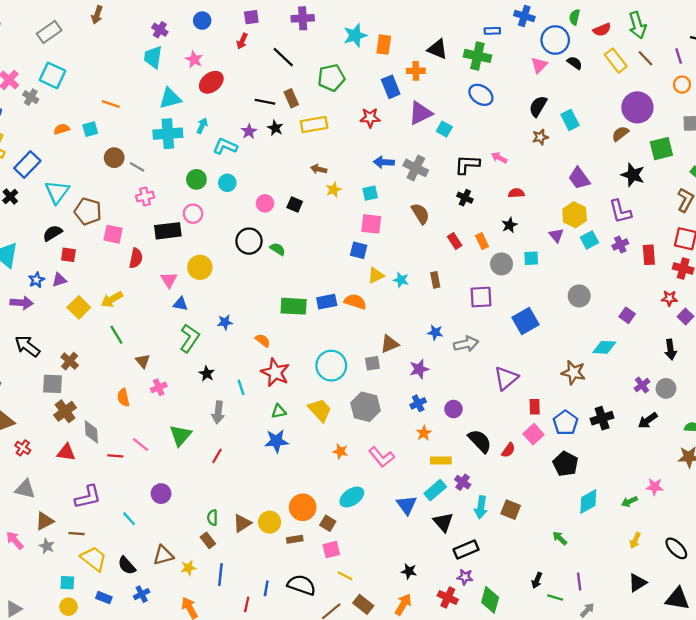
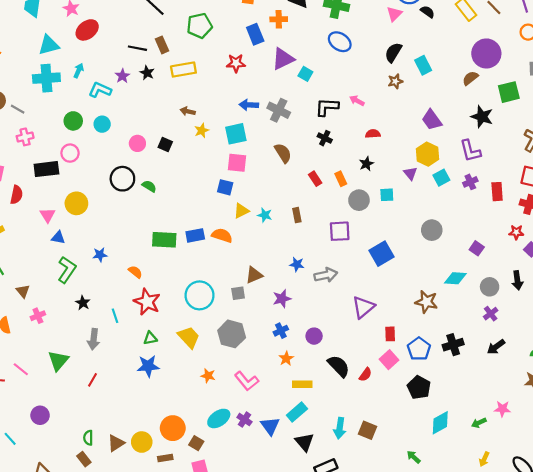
cyan square: (370, 193) -> (236, 134), size x1.5
gray circle: (666, 388) -> (490, 287), moved
purple cross: (463, 482) -> (244, 420), moved

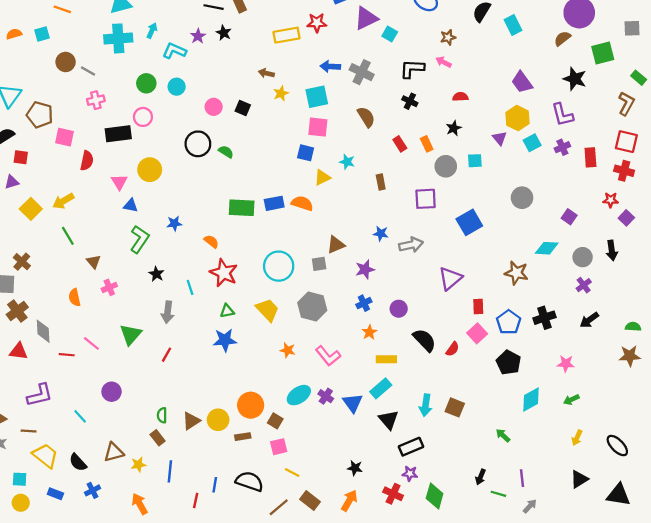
yellow rectangle: (183, 70) -> (286, 35), moved
brown star: (395, 81) -> (448, 37), moved
cyan star: (265, 215) -> (347, 162), moved
pink star: (502, 409) -> (566, 364), moved

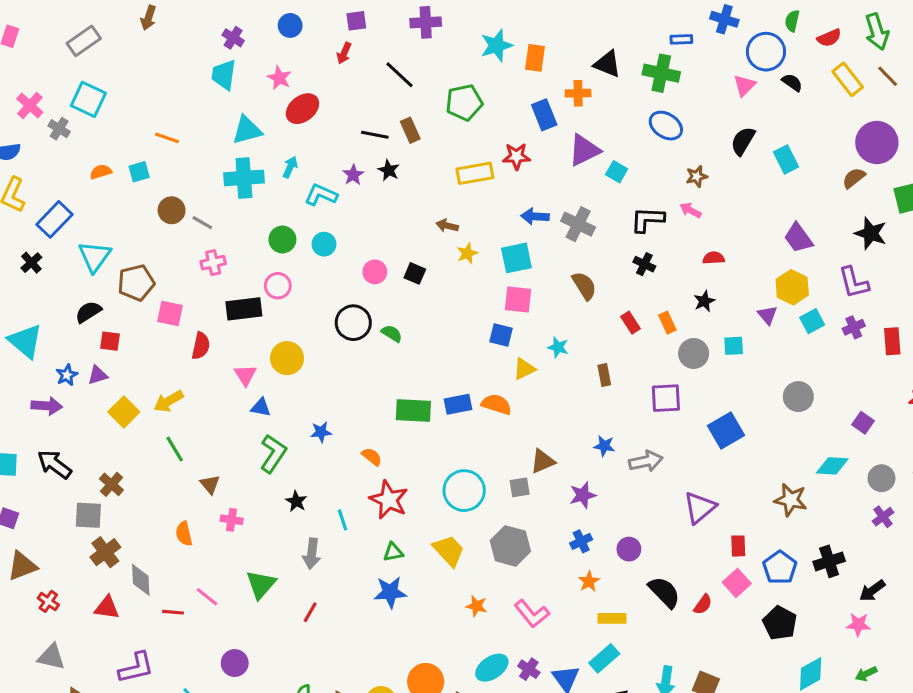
brown pentagon: (40, 115) -> (136, 283), turned -30
pink cross: (109, 287) -> (232, 520), turned 32
black arrow: (589, 320) -> (872, 591), moved

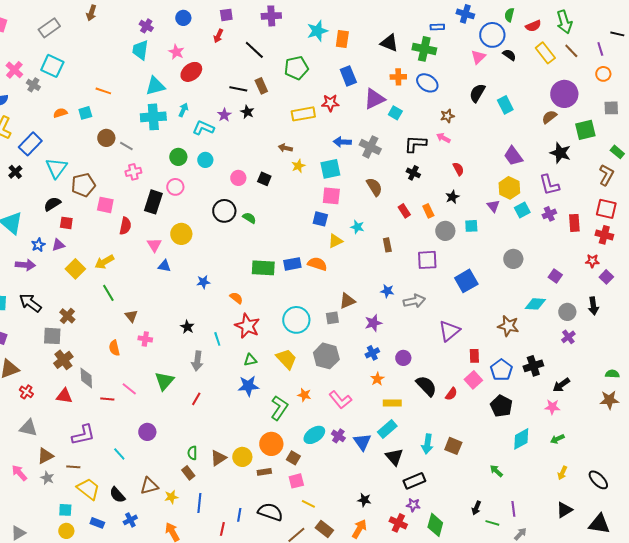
orange cross: (578, 93) -> (398, 77), moved
red semicircle: (714, 258) -> (458, 169), turned 64
black rectangle: (244, 309) -> (153, 202), turned -65
green L-shape: (273, 454) -> (279, 408), moved

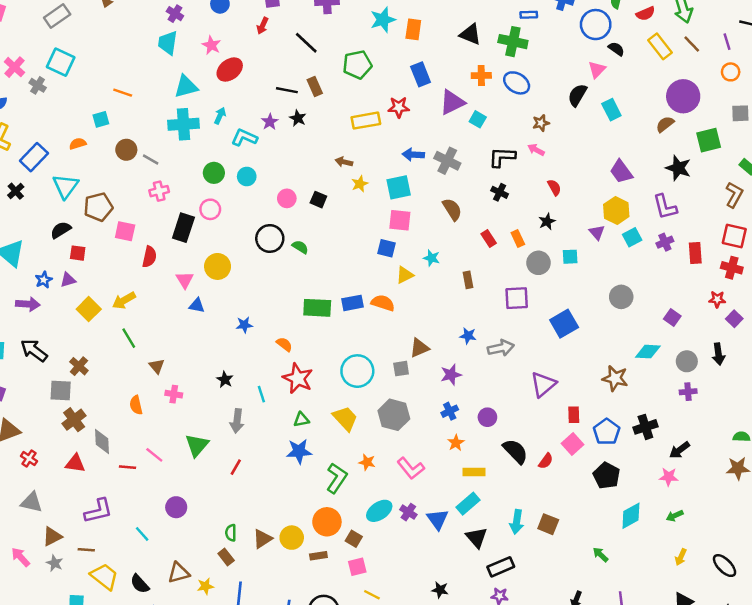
pink triangle: (478, 57) -> (597, 70), moved
orange semicircle: (60, 113) -> (78, 144), moved
purple cross: (568, 337) -> (688, 392), turned 32

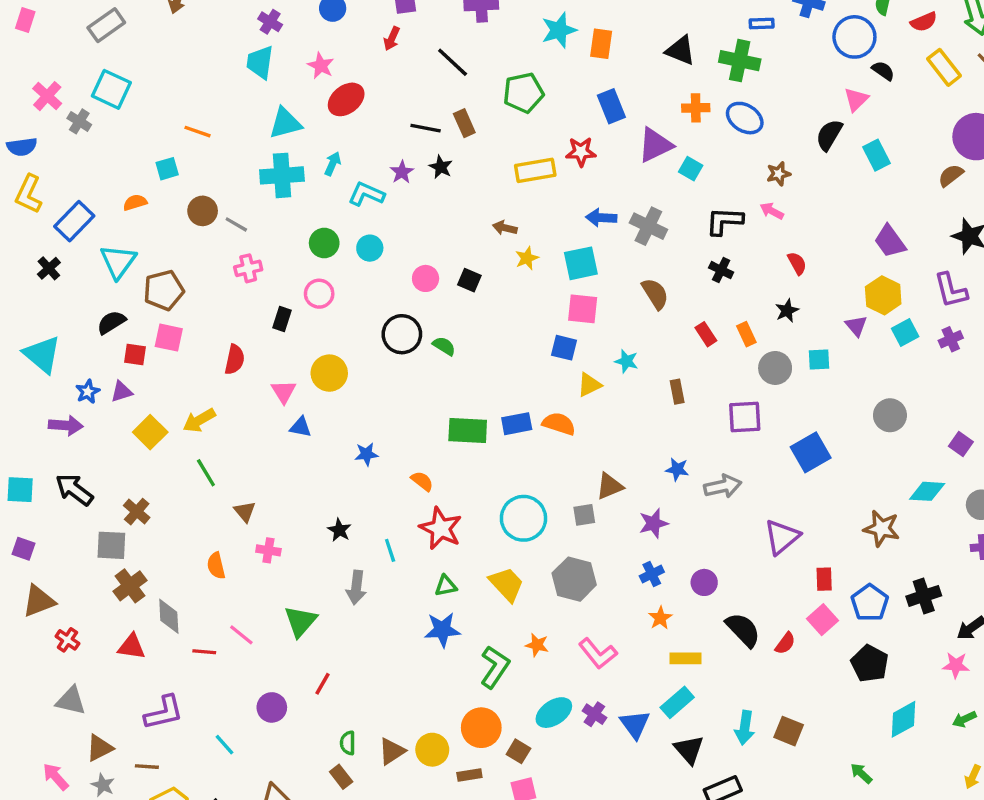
black rectangle: (183, 228) -> (282, 319), size x0.6
pink square: (125, 231) -> (169, 338), moved
red line: (236, 467) -> (322, 684), moved

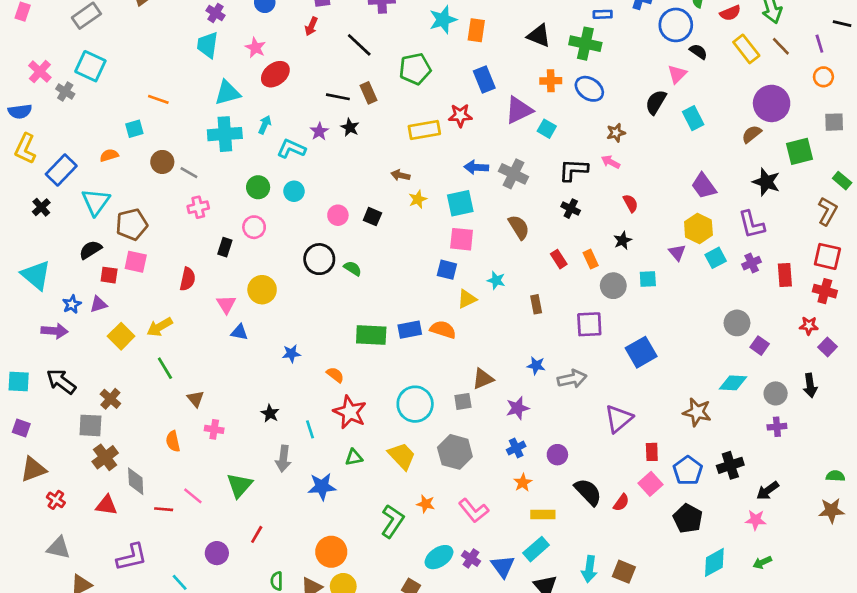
gray circle: (890, 415) -> (737, 323), moved
blue star: (442, 630) -> (322, 487), moved
orange circle: (481, 728) -> (331, 552), moved

